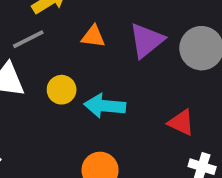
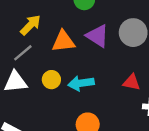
orange triangle: (93, 37) -> (63, 41), size x1.5
purple triangle: (147, 40) -> (97, 36), turned -35

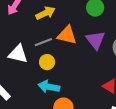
gray line: (23, 53) -> (43, 42), moved
cyan arrow: (81, 83) -> (49, 87), moved

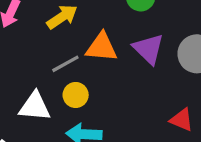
white triangle: (18, 54) -> (35, 107), moved

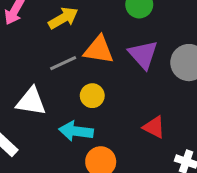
yellow circle: (76, 95) -> (92, 96), moved
red triangle: (182, 120) -> (154, 127), moved

